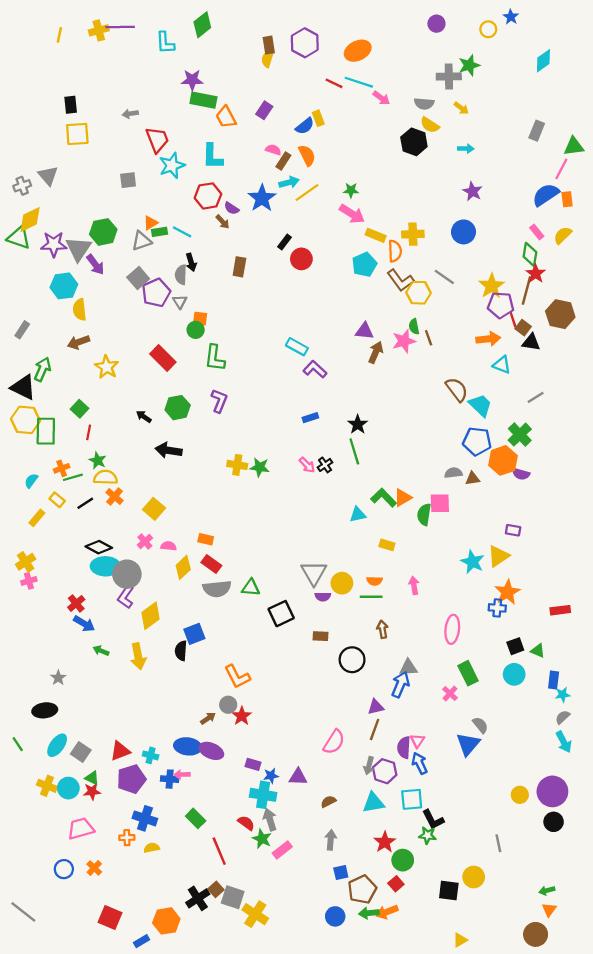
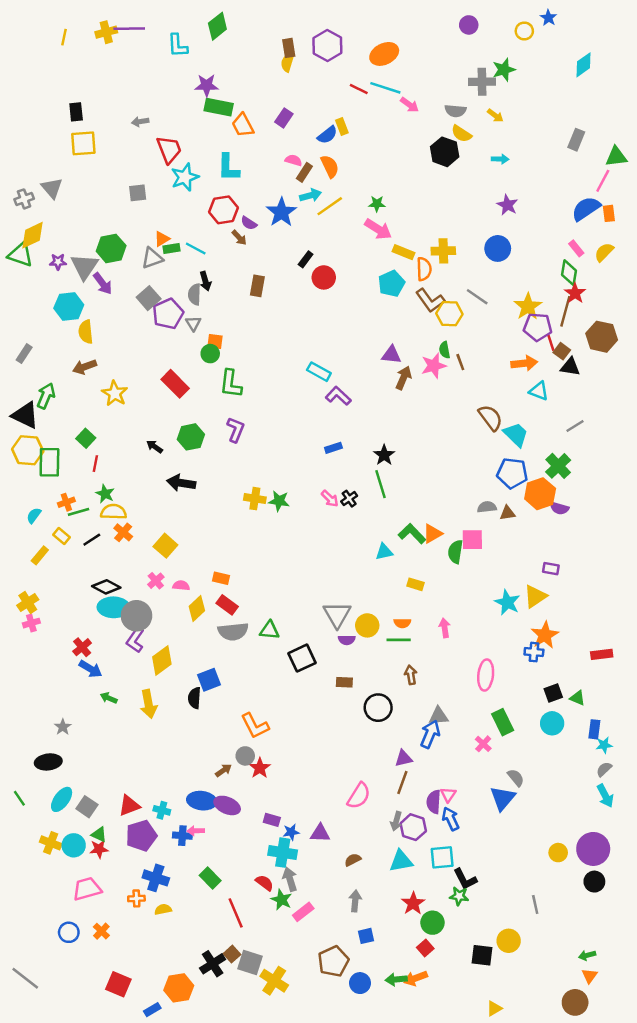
purple star: (54, 244) -> (58, 262), size x0.6
brown pentagon: (362, 889) -> (333, 961), moved

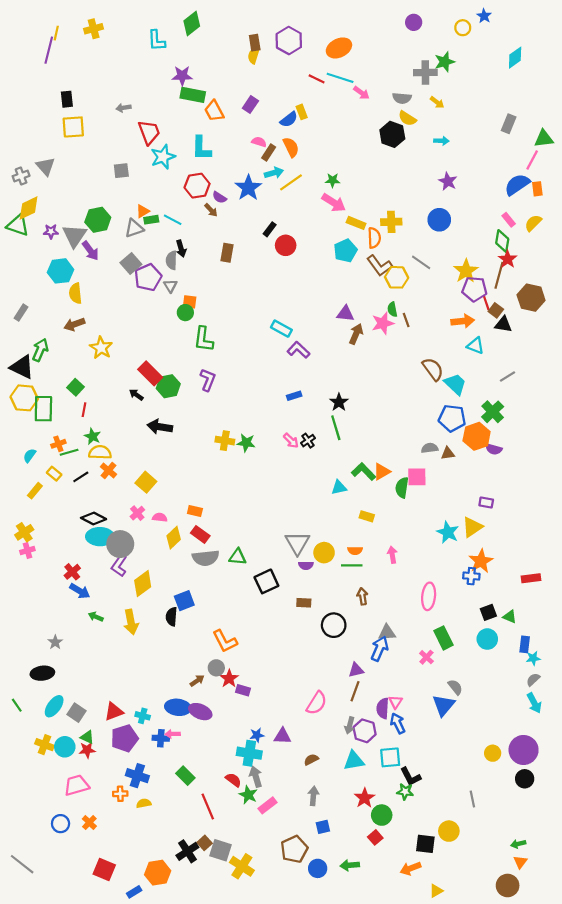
purple line: (129, 29) -> (49, 50), moved, turned -75
red rectangle: (175, 384) -> (150, 373), moved
purple rectangle: (272, 820) -> (243, 690), moved
orange arrow: (416, 978) -> (410, 868), moved

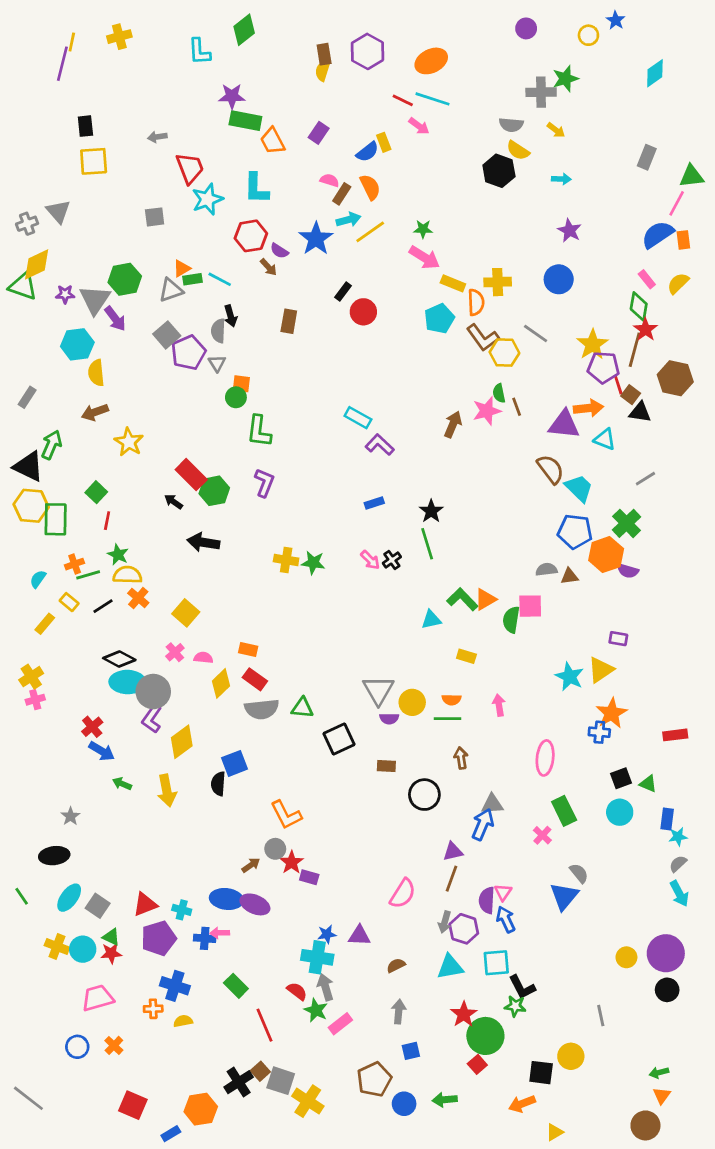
pink arrow: (361, 93) -> (419, 126), moved
purple triangle: (345, 314) -> (564, 424), moved, size x1.4
green circle: (382, 815) -> (485, 1036), size x1.4

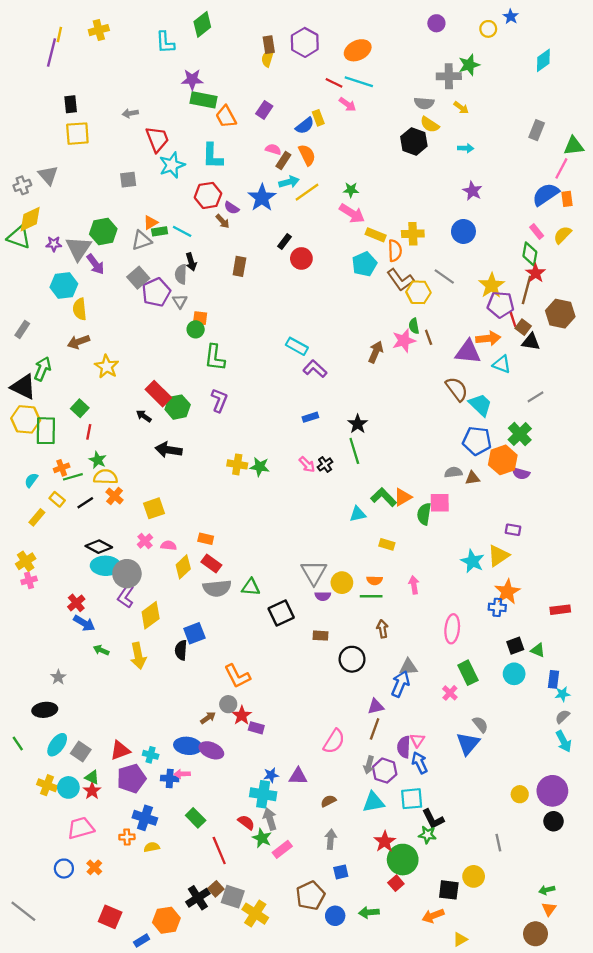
yellow square: (186, 613) -> (154, 508), turned 30
red star: (111, 953) -> (92, 791), turned -30

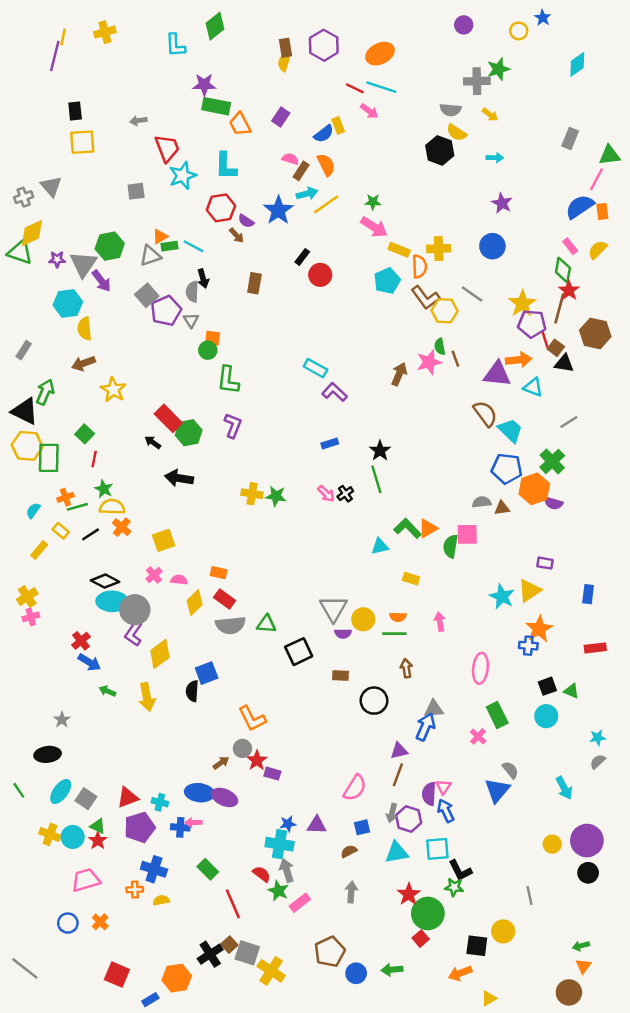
blue rectangle: (553, 679) -> (588, 594), moved
cyan arrow: (564, 741) -> (564, 788), moved
blue square: (341, 872) -> (362, 827), moved

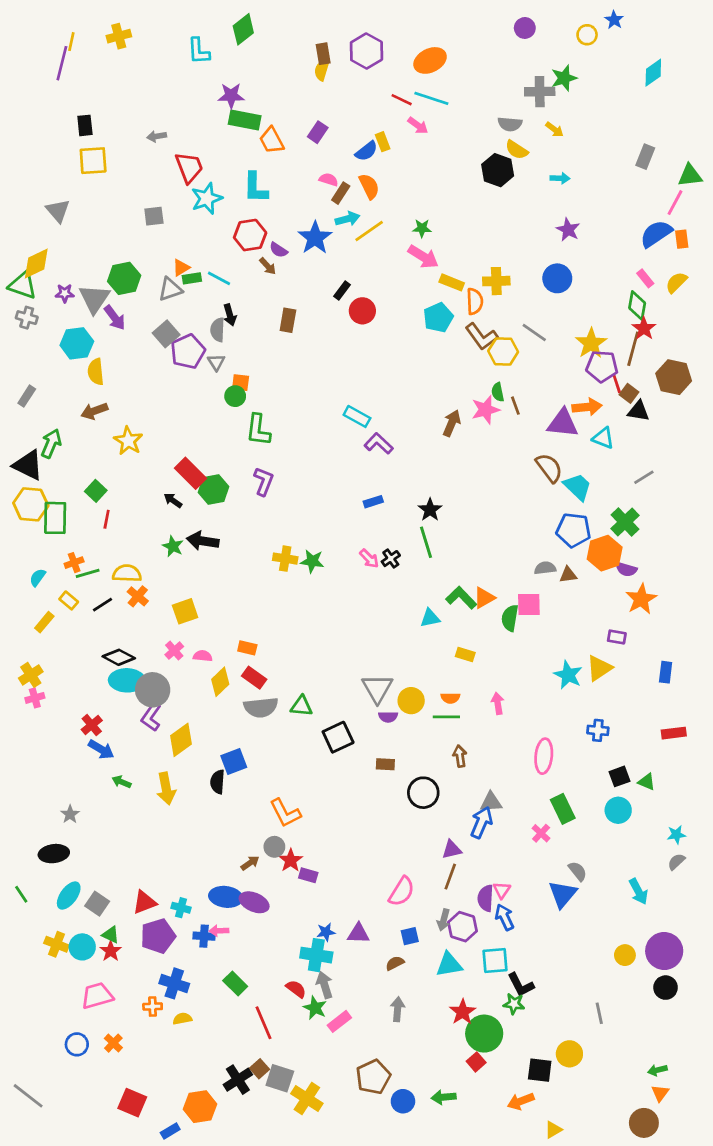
gray cross: (24, 197) -> (27, 318), moved, turned 36
green star: (104, 489) -> (173, 546), moved
orange star: (539, 629) -> (641, 599), moved

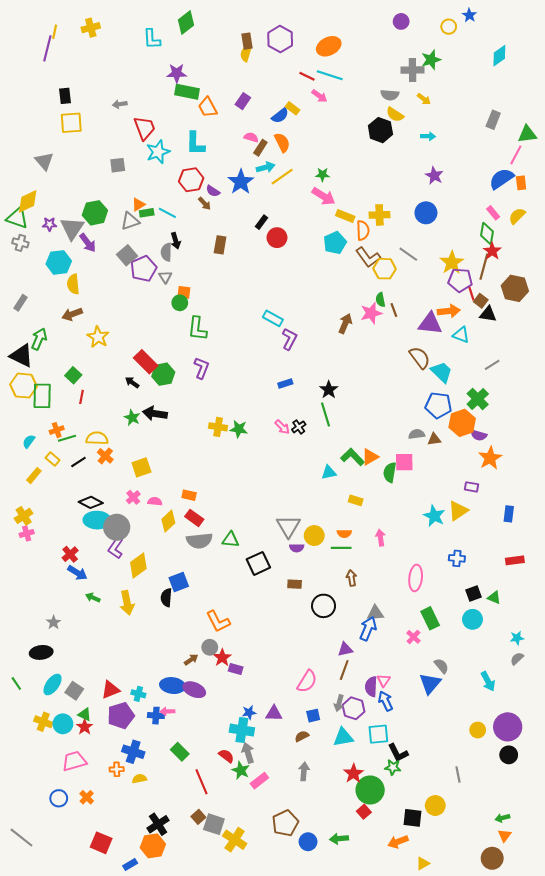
yellow rectangle: (383, 142) -> (293, 108), turned -32
purple L-shape: (379, 443) -> (289, 339), turned 75
black cross: (238, 1080) -> (158, 824), moved

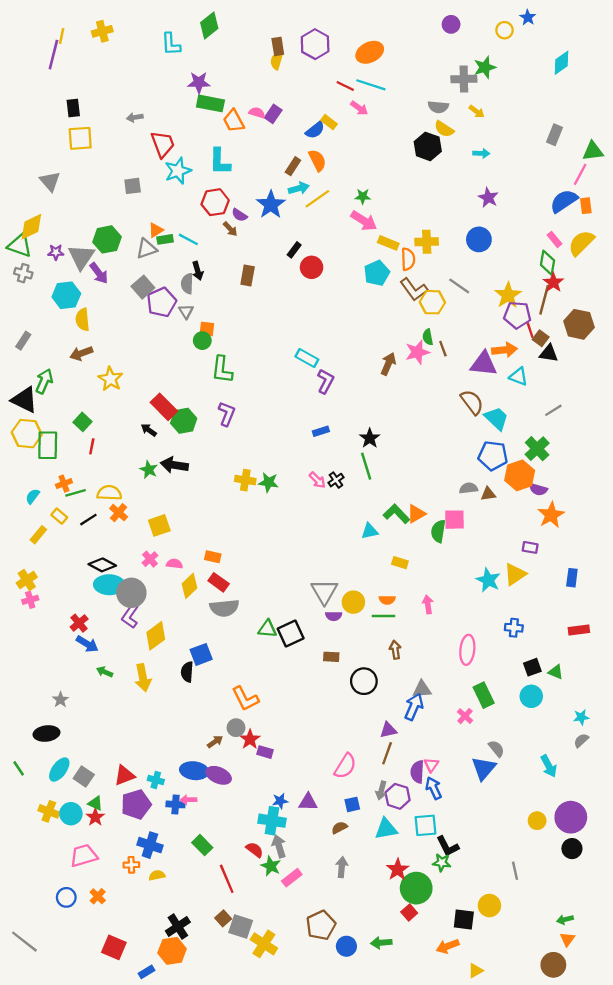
pink semicircle: (251, 137) -> (257, 113), moved
yellow semicircle: (517, 216) -> (581, 243), size x1.4
green triangle: (230, 540) -> (267, 629), moved

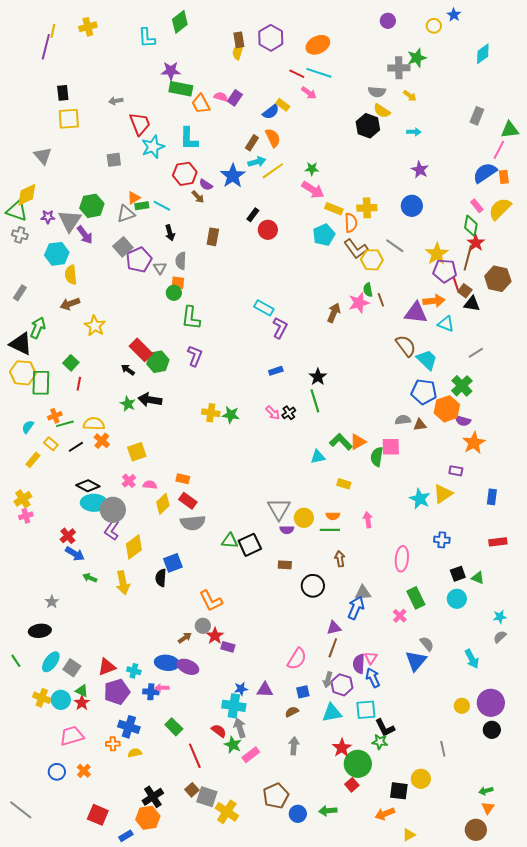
gray semicircle: (187, 284) -> (181, 261), moved

